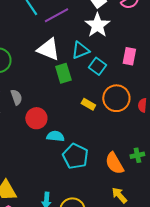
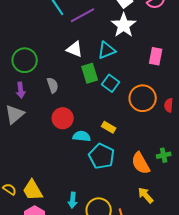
white triangle: (48, 49) -> (75, 49), size x0.7
cyan square: (97, 66) -> (111, 83), moved
gray semicircle: (16, 97) -> (53, 85), moved
yellow rectangle: (88, 104) -> (109, 127), moved

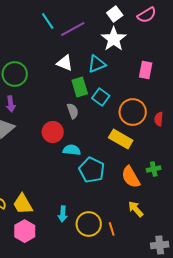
gray semicircle: (53, 85) -> (73, 111), moved
yellow rectangle: (109, 127) -> (121, 139), moved, size x1.6

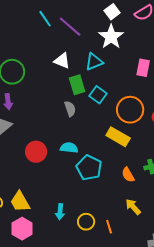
purple line: (73, 29) -> (70, 27), turned 70
red circle: (53, 132) -> (36, 152), moved
orange semicircle: (131, 177) -> (128, 175), size x0.7
yellow circle: (89, 224) -> (86, 222), size x0.7

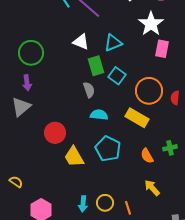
white star: (111, 37) -> (151, 24), moved
cyan semicircle: (69, 148) -> (99, 115), moved
yellow trapezoid: (20, 202) -> (74, 157), moved
cyan arrow: (60, 212) -> (83, 204), moved

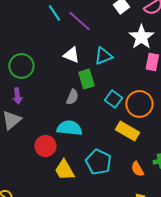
cyan square: (117, 76) -> (113, 99), moved
gray semicircle: (89, 90) -> (72, 97), moved, turned 42
cyan semicircle: (99, 115) -> (69, 128), moved, size x1.4

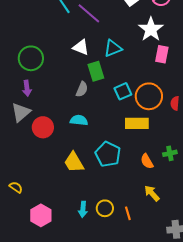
cyan square: (113, 99) -> (123, 91), turned 30
cyan semicircle: (69, 128) -> (79, 120), size x0.7
yellow rectangle: (127, 131) -> (137, 123), turned -30
red circle: (45, 146) -> (43, 127), moved

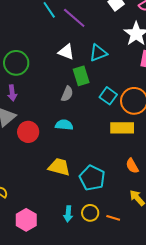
cyan square: (123, 91) -> (108, 96), turned -30
cyan pentagon: (108, 154) -> (92, 178), moved
yellow trapezoid: (74, 162) -> (59, 167), turned 135
orange line: (128, 213) -> (113, 218), turned -56

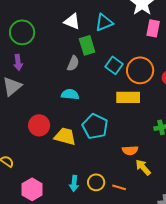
red circle: (28, 132) -> (39, 125), moved
orange semicircle: (132, 166) -> (130, 150), moved, turned -63
cyan pentagon: (92, 178) -> (95, 126), moved

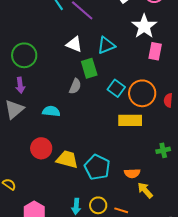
cyan semicircle: (70, 94) -> (51, 111), moved
cyan pentagon: (95, 126) -> (97, 167), moved

